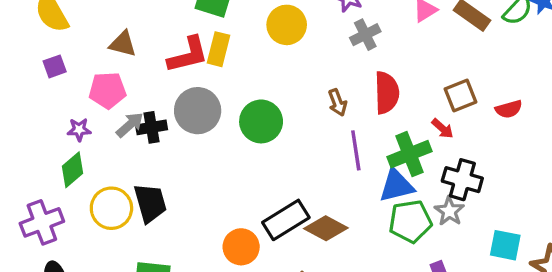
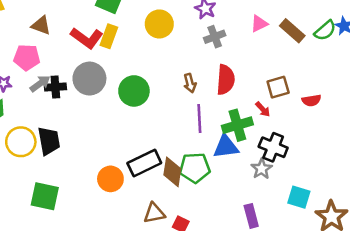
red L-shape: (188, 55) -> (87, 38), turned 44
green pentagon: (410, 221) -> (195, 168), moved
brown diamond: (326, 228) -> (172, 172), turned 64

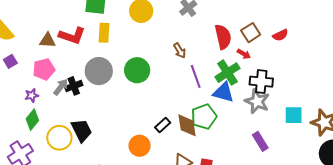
red L-shape: (87, 38) -> (72, 36), moved
red semicircle: (226, 80) -> (223, 37), moved
blue triangle: (226, 147) -> (223, 92), turned 40
black rectangle: (144, 163) -> (163, 125), size x0.6
gray star: (262, 169) -> (257, 101), size x1.4

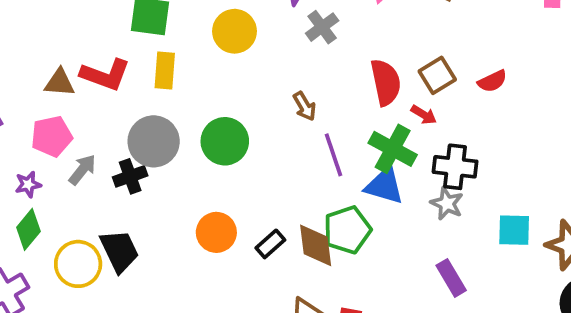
green cross: (227, 73) -> (393, 149), turned -30
black cross: (74, 86) -> (130, 176), moved
gray star: (257, 101) -> (447, 203), size x0.7
orange circle: (140, 146) -> (216, 232), moved

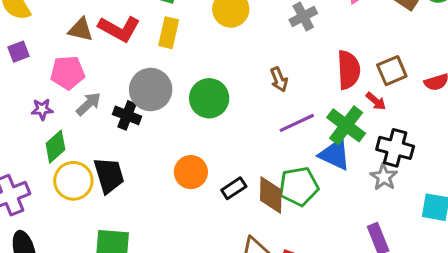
purple line: (333, 155) -> (297, 123), turned 75
black cross: (130, 176) -> (127, 115), turned 32
green diamond: (28, 229) -> (55, 147), moved

